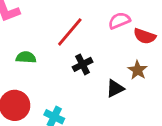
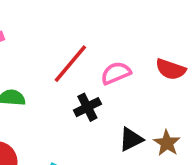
pink semicircle: (119, 21) -> (116, 73), moved
brown star: (138, 70) -> (167, 143), moved

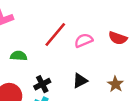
black cross: (87, 107) -> (42, 84), moved
black triangle: (131, 139) -> (80, 81), moved

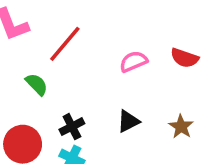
red line: (55, 35) -> (65, 44), moved
green semicircle: (19, 56) -> (37, 84), turned 42

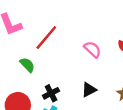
pink semicircle: (133, 61) -> (93, 49), turned 66

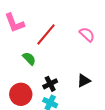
pink semicircle: (93, 49) -> (87, 34), moved

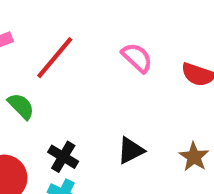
black cross: (50, 84) -> (63, 157), turned -32

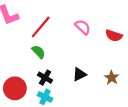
green semicircle: (21, 106) -> (39, 52), moved

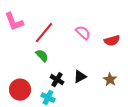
red semicircle: (114, 36) -> (112, 41), turned -35
black cross: (45, 78) -> (57, 80), moved

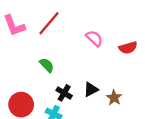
red line: (44, 33) -> (49, 23), moved
brown star: (110, 80) -> (114, 98), moved

